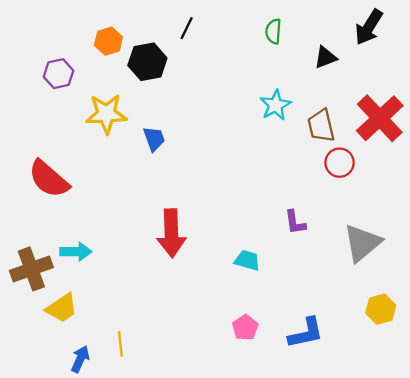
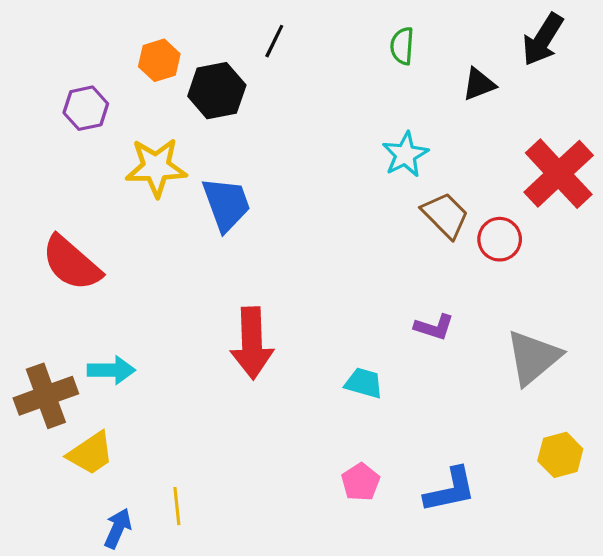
brown trapezoid: (321, 126) -> (445, 215), moved, turned 148
blue trapezoid: (154, 139) -> (226, 204), size x1.5
purple L-shape: (295, 222) -> (434, 327), turned -64

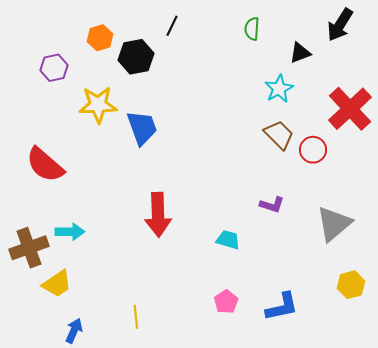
cyan star: (405, 155) -> (279, 89), moved
yellow line: (177, 506) -> (136, 317), moved

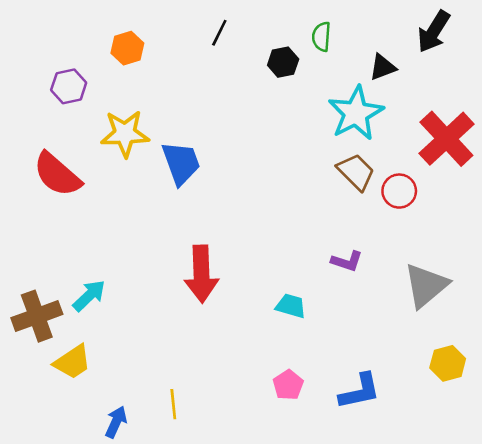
black hexagon: (136, 57) -> (283, 62), moved, size x0.7
cyan star: (279, 89) -> (356, 113), size x1.5
red semicircle: (45, 165) -> (57, 174), moved
cyan arrow: (70, 232) -> (89, 296), turned -44
blue arrow: (74, 331) -> (116, 422), moved

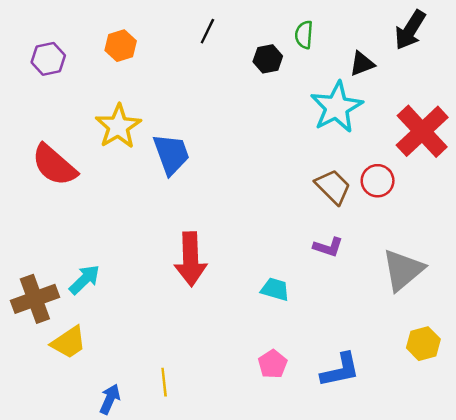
purple hexagon: (69, 86) -> (48, 59), moved
yellow star: (125, 134) -> (118, 126), turned -30
brown trapezoid: (356, 172) -> (333, 187), moved

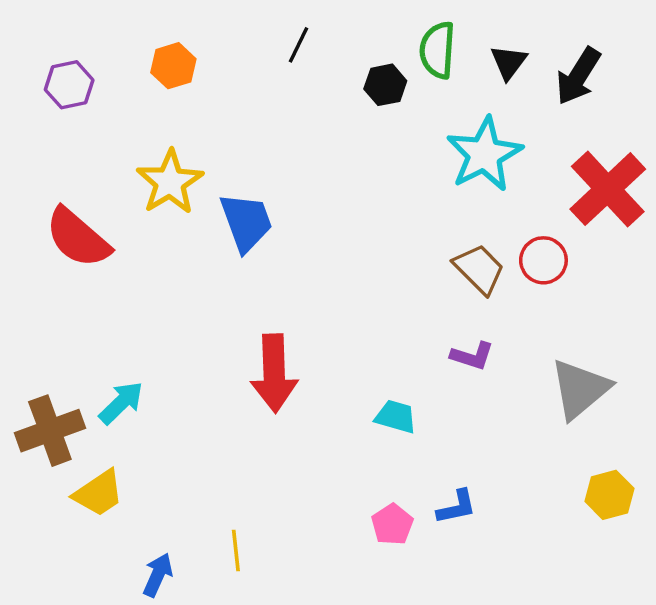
black arrow: (410, 30) -> (578, 76), moved
green semicircle: (304, 35) -> (437, 50), size x1.4
black triangle: (362, 64) -> (509, 62), moved, turned -32
blue L-shape: (340, 370) -> (457, 507), moved, size x0.7

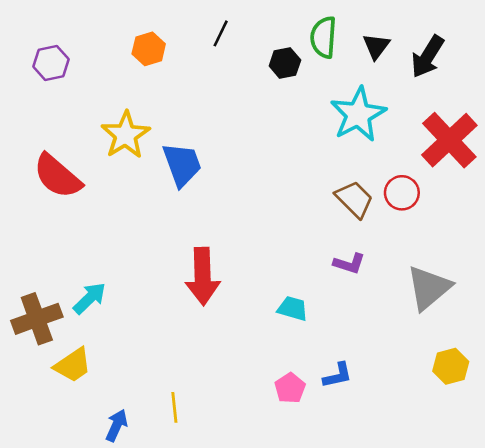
orange hexagon: (173, 66) -> (149, 49), moved

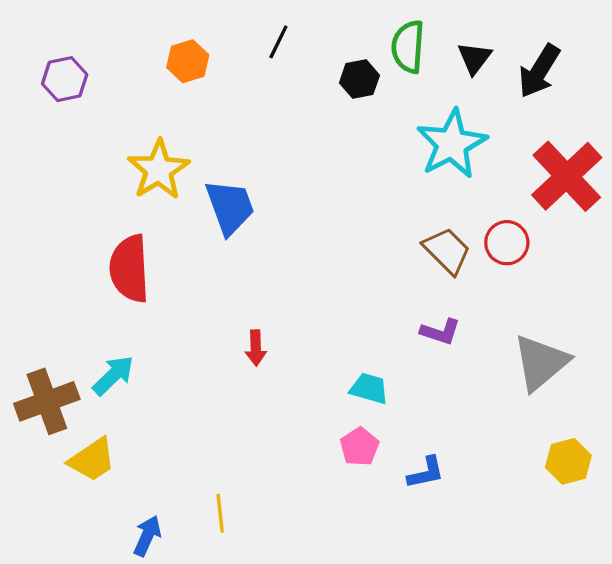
red semicircle: (57, 176) -> (129, 269), moved, turned 46
red arrow: (203, 276) -> (256, 348), size x0.5
pink pentagon: (290, 388) -> (359, 447), moved

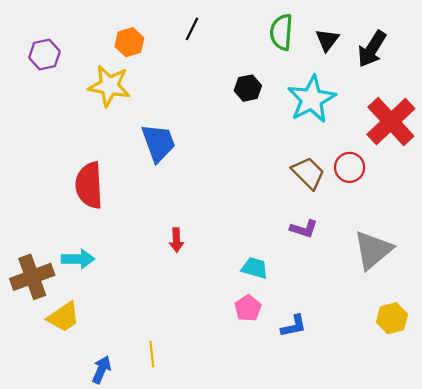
black hexagon: (359, 79) -> (248, 88), moved
yellow star: (159, 170) -> (109, 86), moved, turned -30
cyan arrow: (113, 375) -> (78, 259), turned 44

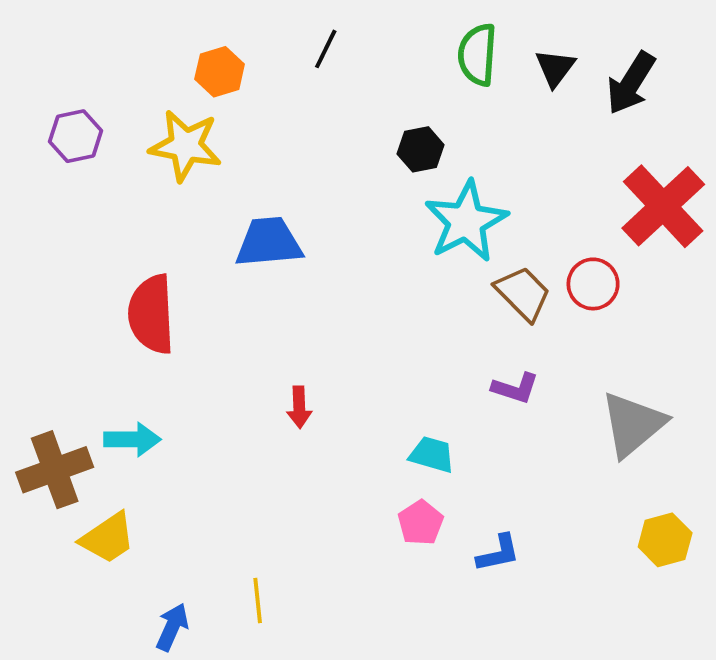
purple hexagon: (44, 55) -> (76, 136), moved
cyan star: (312, 99) -> (466, 221), moved
blue trapezoid: (158, 143) -> (269, 242), turned -75

